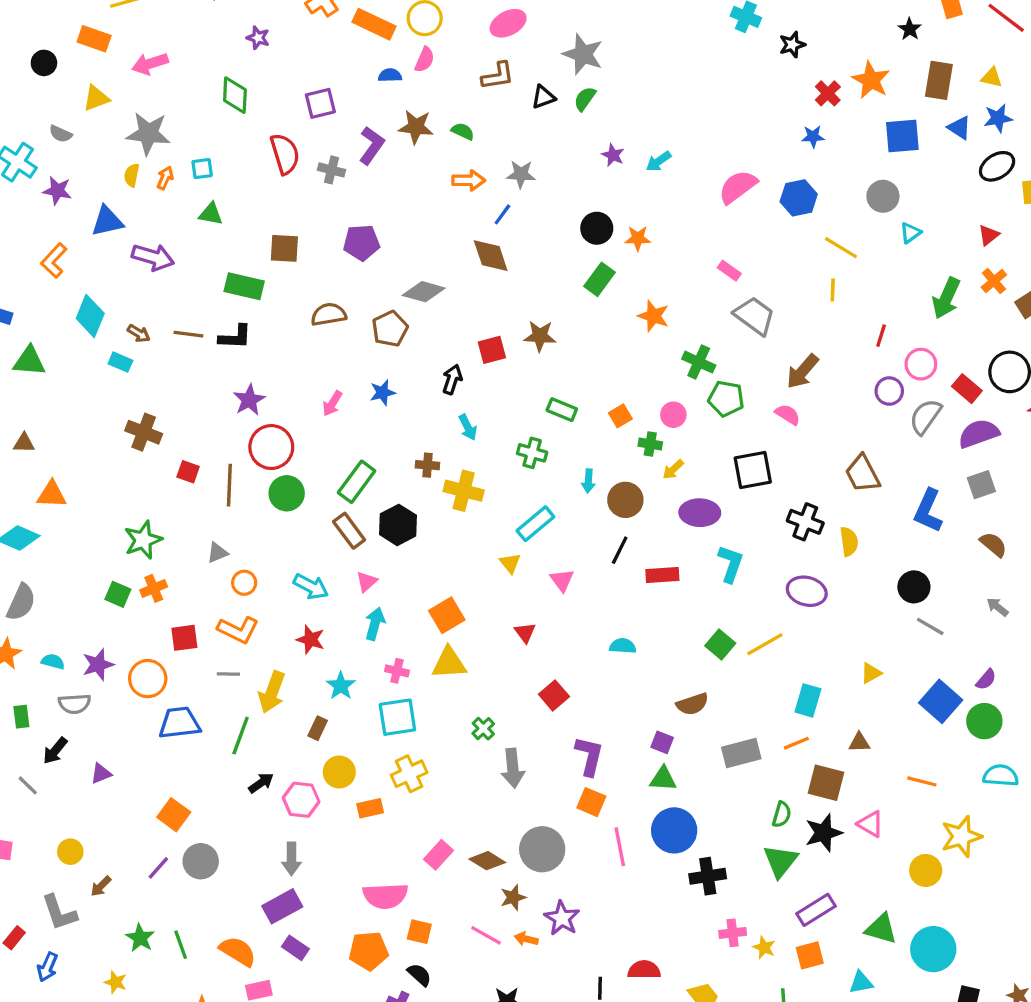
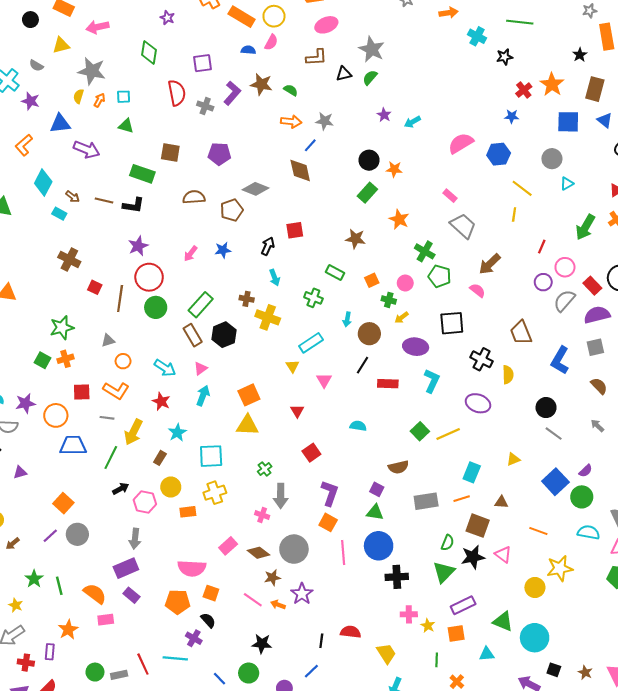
brown star: (540, 336) -> (355, 239), moved
pink cross: (397, 671) -> (262, 515), moved

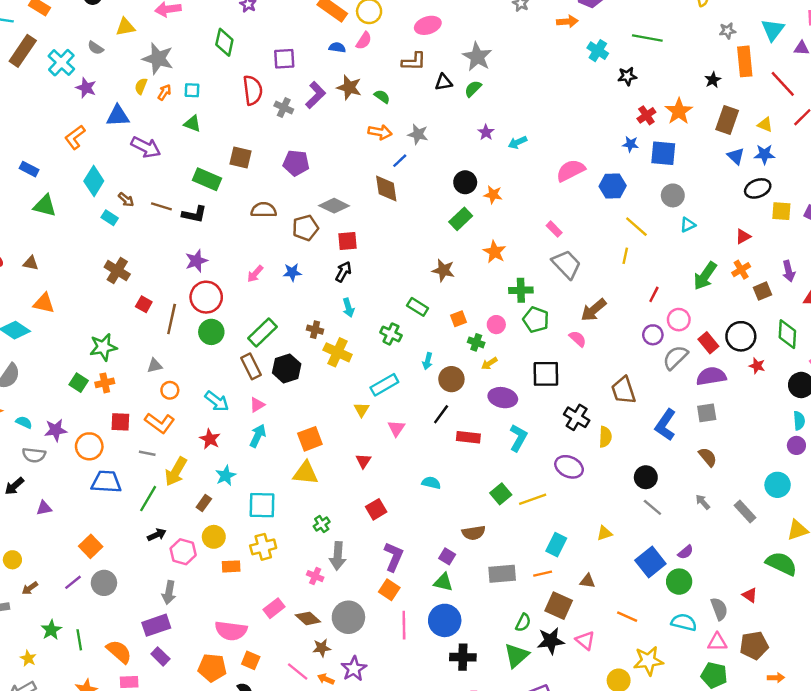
blue square: (568, 122) -> (663, 153), moved
red square: (295, 230) -> (348, 241), moved
green cross: (425, 251) -> (521, 290), turned -36

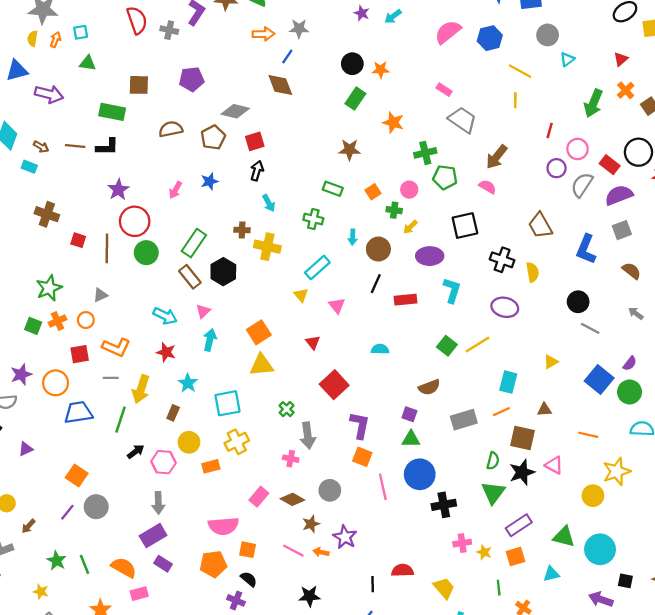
orange circle: (170, 390) -> (86, 320), moved
red square: (376, 509) -> (334, 385), size x1.4
gray circle: (348, 617) -> (330, 490), size x0.7

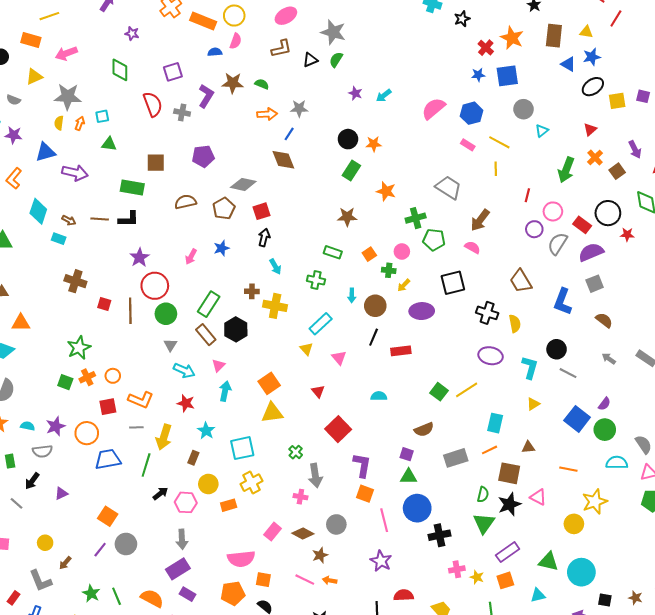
pink rectangle: (444, 90) -> (468, 145), moved
cyan L-shape: (452, 290) -> (530, 367), moved
gray triangle: (100, 295) -> (170, 345), moved, turned -32
purple star: (345, 537) -> (381, 561), moved

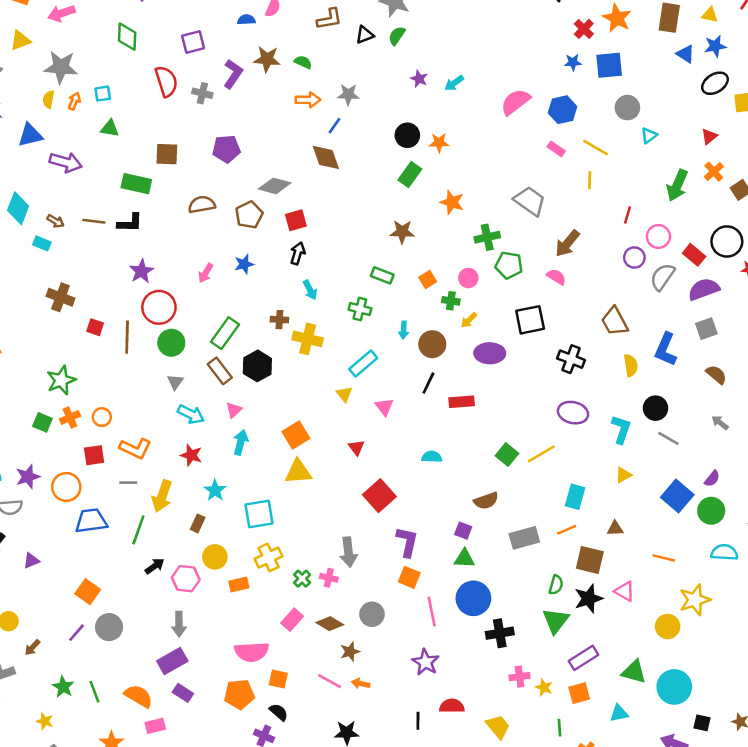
yellow semicircle: (515, 324) -> (631, 365), moved
green cross: (296, 452) -> (302, 579), moved

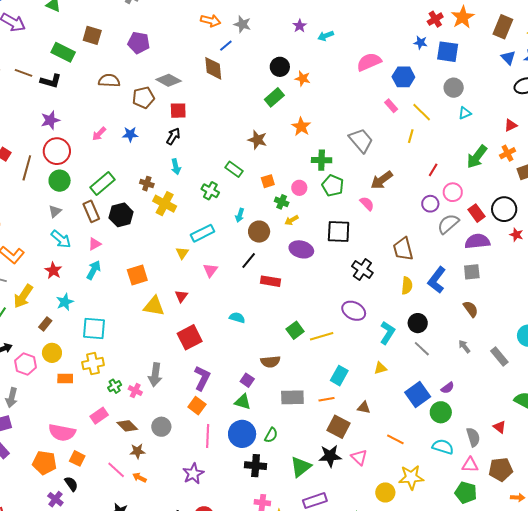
yellow triangle: (298, 472) -> (154, 306), moved
green semicircle: (556, 585) -> (271, 435), moved

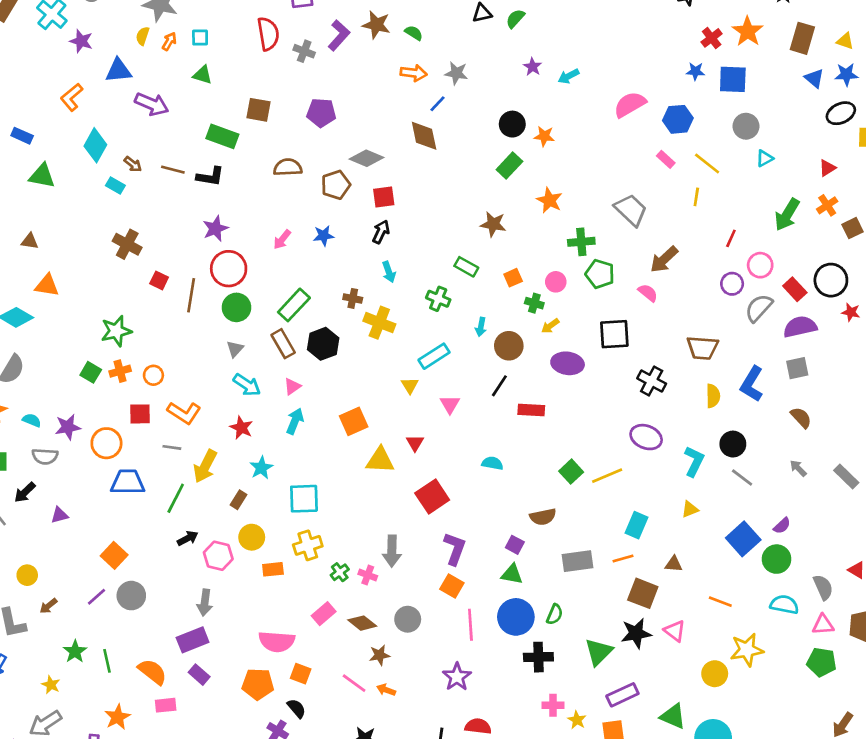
brown trapezoid: (403, 249) -> (702, 348), turned -65

